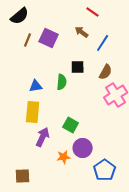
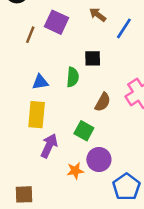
brown line: (28, 40) -> (30, 35), moved
brown semicircle: (106, 72) -> (103, 102), moved

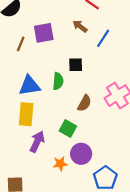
purple square: (56, 22) -> (44, 33), turned -35
blue triangle: (40, 82) -> (29, 86), size x1.5

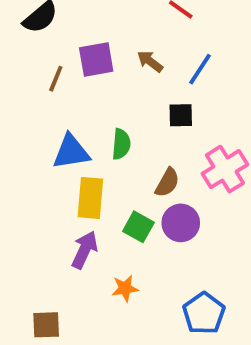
brown arrow: (80, 26) -> (150, 61), moved
black square: (76, 65) -> (181, 115), moved
yellow rectangle: (26, 114) -> (90, 198), moved
purple circle: (81, 154) -> (181, 223), moved

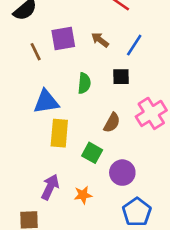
brown line: (56, 79) -> (36, 52), turned -48
green semicircle: (121, 144) -> (84, 83), moved
purple circle: (181, 223) -> (122, 173), moved
purple arrow: (85, 250) -> (50, 187), moved

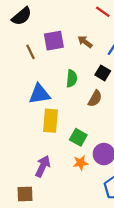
black square: (121, 77) -> (103, 73), turned 32
brown semicircle: (112, 123) -> (95, 98), moved
orange star: (83, 195) -> (81, 163), moved

